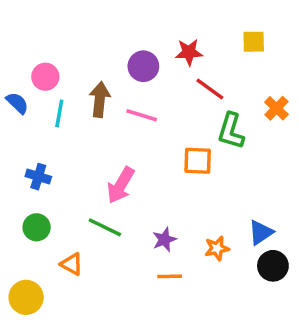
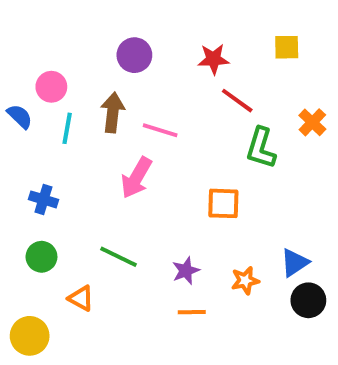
purple circle: (143, 66) -> (134, 55), moved
orange square: (198, 161) -> (223, 203), moved
pink arrow: (121, 185) -> (136, 178), moved

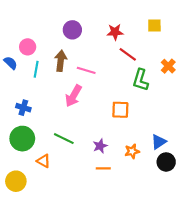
green circle: (41, 257) -> (22, 139), size x1.5

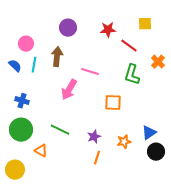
red line: (128, 54) -> (129, 46), moved
blue semicircle: (11, 63) -> (15, 66), moved
pink line: (86, 70) -> (90, 72), moved
orange line: (103, 168) -> (97, 158), turned -72

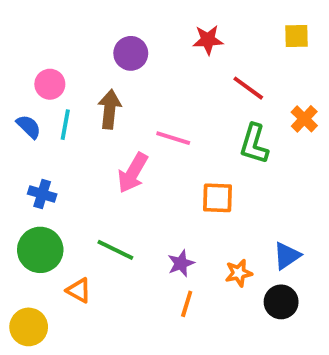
yellow square: (145, 24) -> (296, 36), moved
red star: (108, 30) -> (208, 40), moved
black circle: (156, 152) -> (281, 302), moved

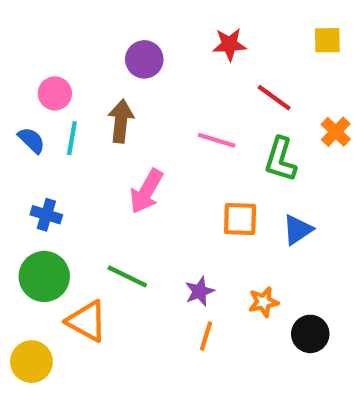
pink line: (173, 138) -> (217, 140), moved
blue triangle: (287, 256) -> (297, 230), moved
orange triangle: (79, 290) -> (87, 321), size x1.5

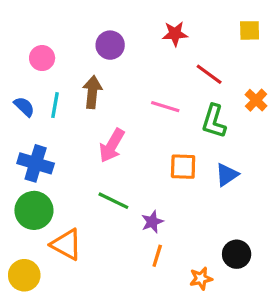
pink circle: (55, 93) -> (42, 58), moved
blue cross: (46, 215) -> (36, 163), size x1.5
green line: (127, 276) -> (113, 201), moved
orange star: (263, 302) -> (201, 278), moved

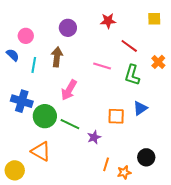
blue semicircle: (24, 107) -> (13, 55), moved
orange square: (183, 167) -> (116, 116), moved
green circle: (34, 210) -> (45, 116), moved
orange line: (157, 256) -> (106, 164), moved

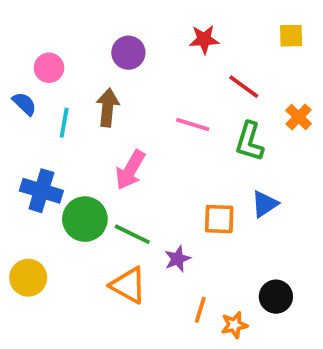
orange triangle: (41, 151) -> (128, 285), moved
yellow circle: (15, 170) -> (28, 278), moved

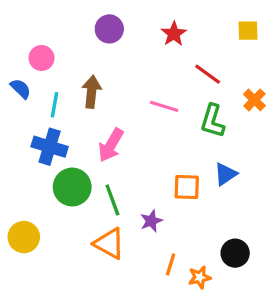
red star: (204, 39) -> (174, 34), turned -30
purple circle: (128, 53) -> (109, 29), moved
blue cross: (41, 191) -> (50, 147), moved
green line: (132, 234) -> (112, 200), turned 44

